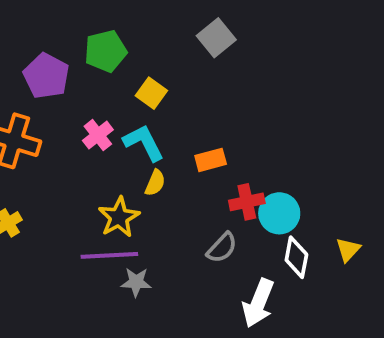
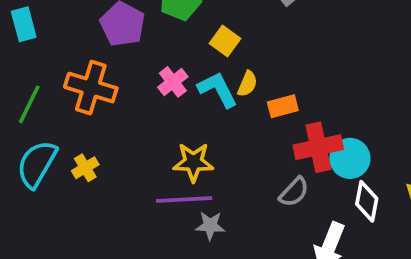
yellow semicircle: (155, 183) -> (247, 84), moved
red cross: (247, 202) -> (318, 147), size x1.4
yellow star: (119, 217) -> (193, 162), turned 30

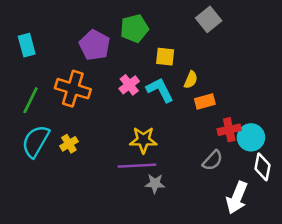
yellow square: (225, 41) -> (165, 57), turned -30
yellow semicircle: (247, 84) -> (191, 80), moved
red cross: (318, 147) -> (229, 130), size x0.7

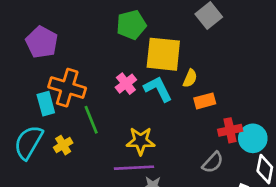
cyan rectangle: (27, 45) -> (46, 104), moved
purple pentagon: (95, 45) -> (42, 42), moved
yellow square: (165, 57) -> (163, 54), size x1.8
green line: (31, 100) -> (91, 120), moved, turned -48

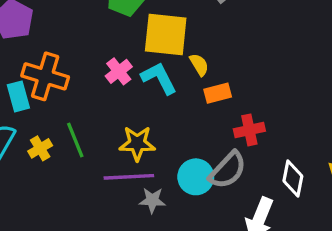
yellow semicircle: (190, 78) -> (199, 65), turned -54
green line: (91, 120) -> (75, 140), moved
cyan circle: (253, 138) -> (196, 177), moved
gray semicircle: (213, 162) -> (228, 170), size x1.4

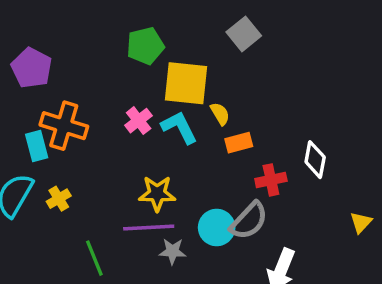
green line: (75, 140) -> (94, 258), moved
white diamond: (293, 179) -> (315, 160), moved

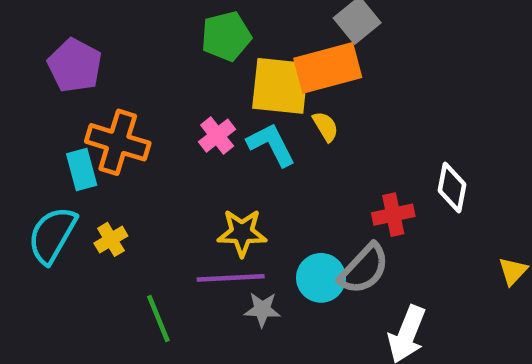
orange rectangle: (239, 143) -> (328, 68), moved, size x1.8

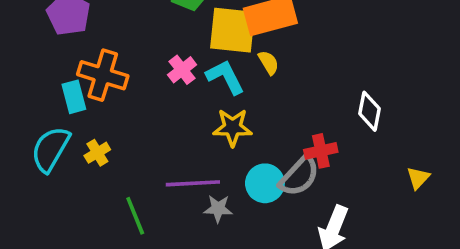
red cross: (393, 215) -> (321, 151), moved
yellow star: (242, 233) -> (233, 127), moved

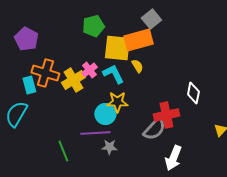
red cross: (321, 151) -> (166, 115), size x1.4
yellow cross: (97, 153) -> (73, 80), moved, size x1.6
cyan circle: (265, 183) -> (105, 114), moved

